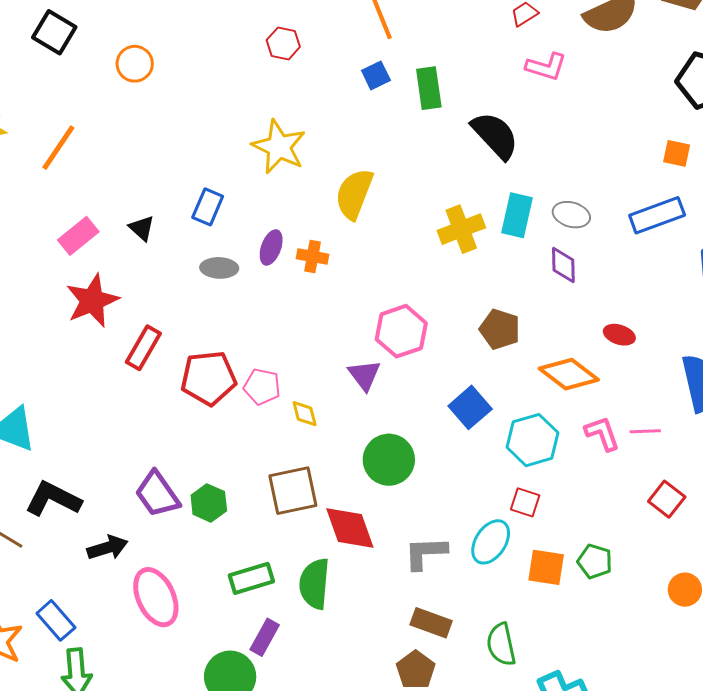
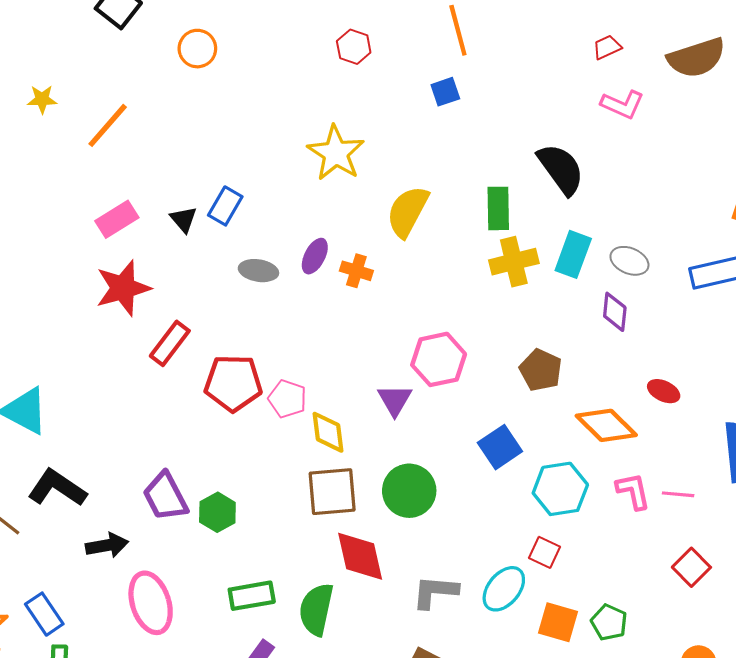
green rectangle: (429, 88) -> (498, 208), moved
blue rectangle: (208, 207) -> (225, 206), moved
yellow diamond: (305, 414) -> (328, 432), size x1.4
brown square: (293, 491) -> (332, 492), moved

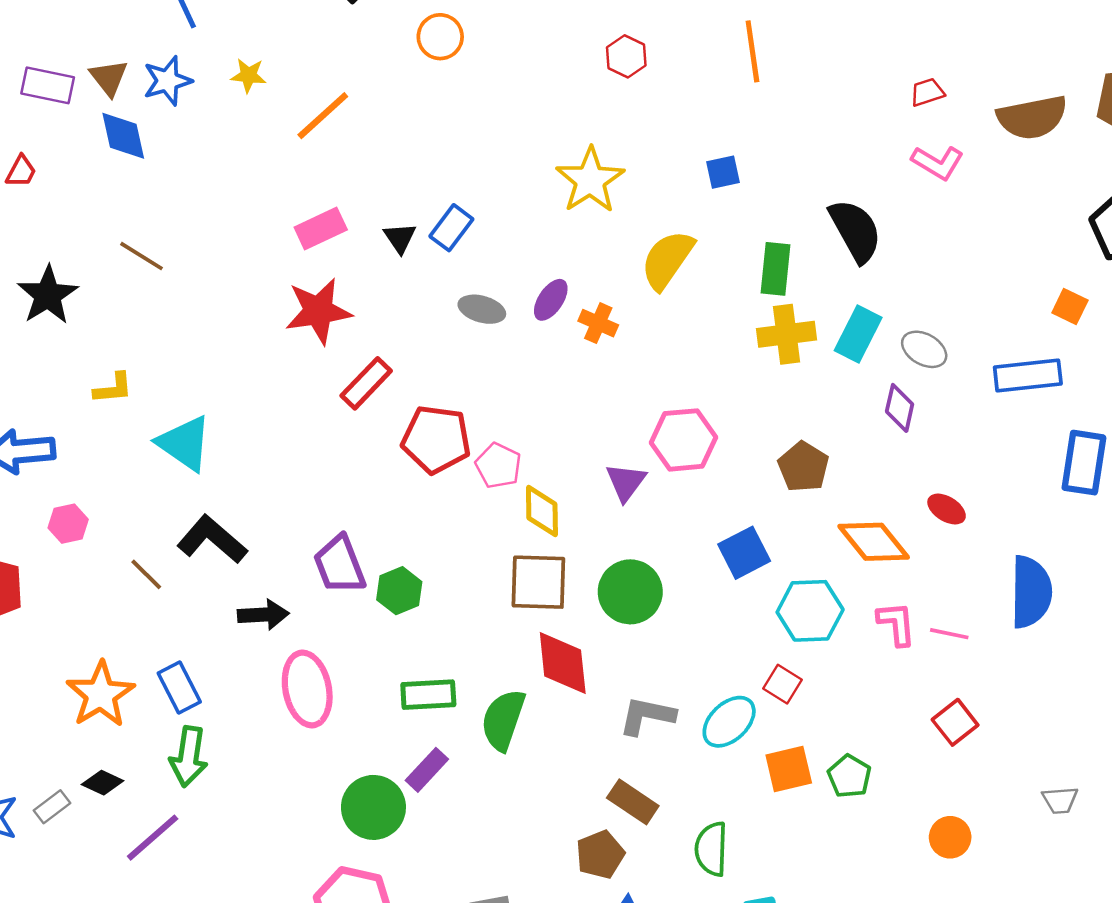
blue square: (445, 92) -> (723, 172), moved
orange square: (558, 622) -> (789, 769), turned -36

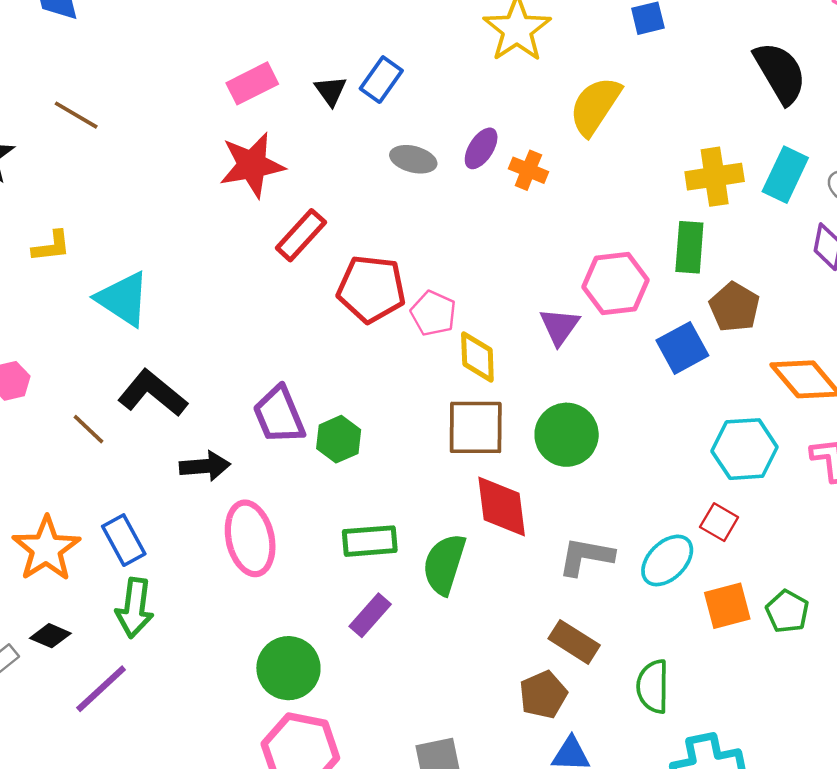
green rectangle: (776, 269) -> (689, 247), moved
blue square: (744, 553) -> (682, 348), moved
green circle: (373, 807) -> (288, 668), moved

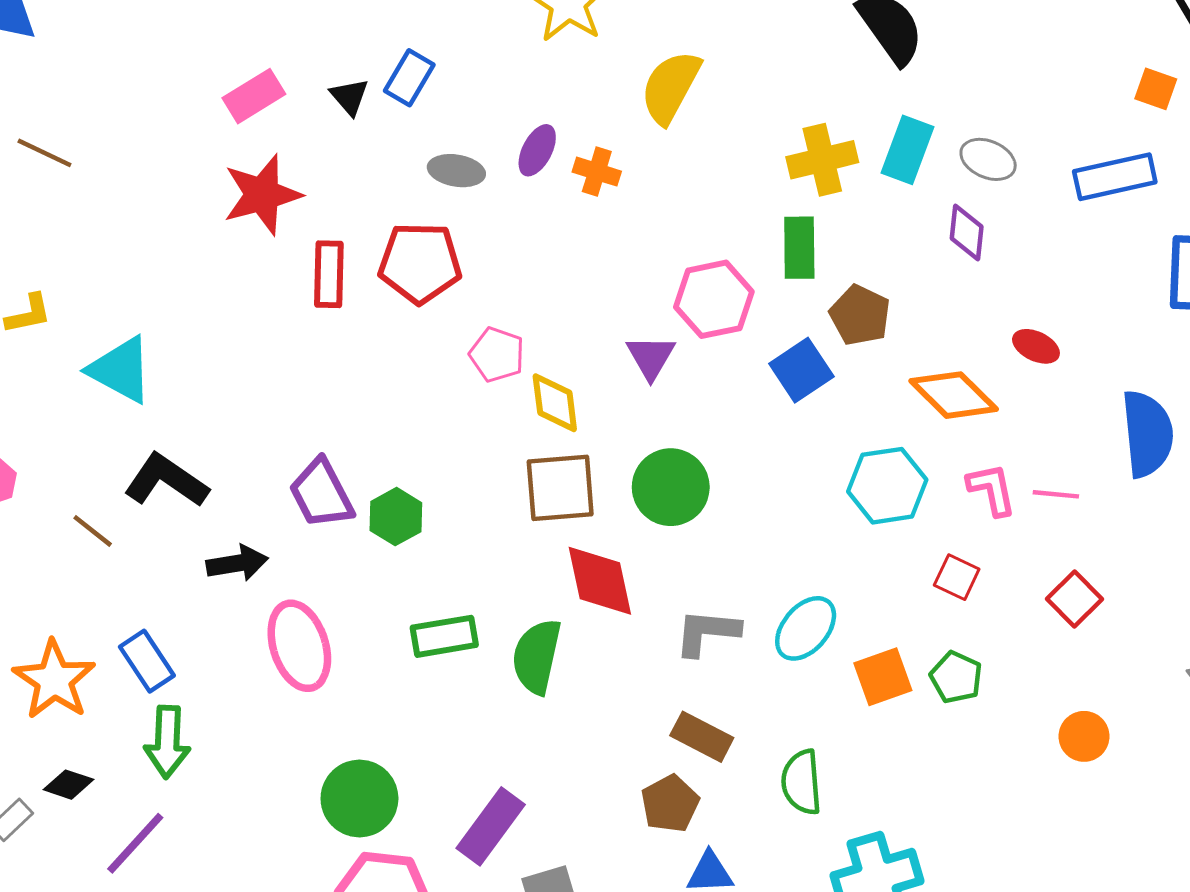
red rectangle: (301, 235) -> (329, 274), turned -36
red pentagon: (371, 289) -> (420, 263), moved
red square: (719, 522) -> (957, 577), moved
purple rectangle: (370, 615) -> (491, 826), moved, size x1.4

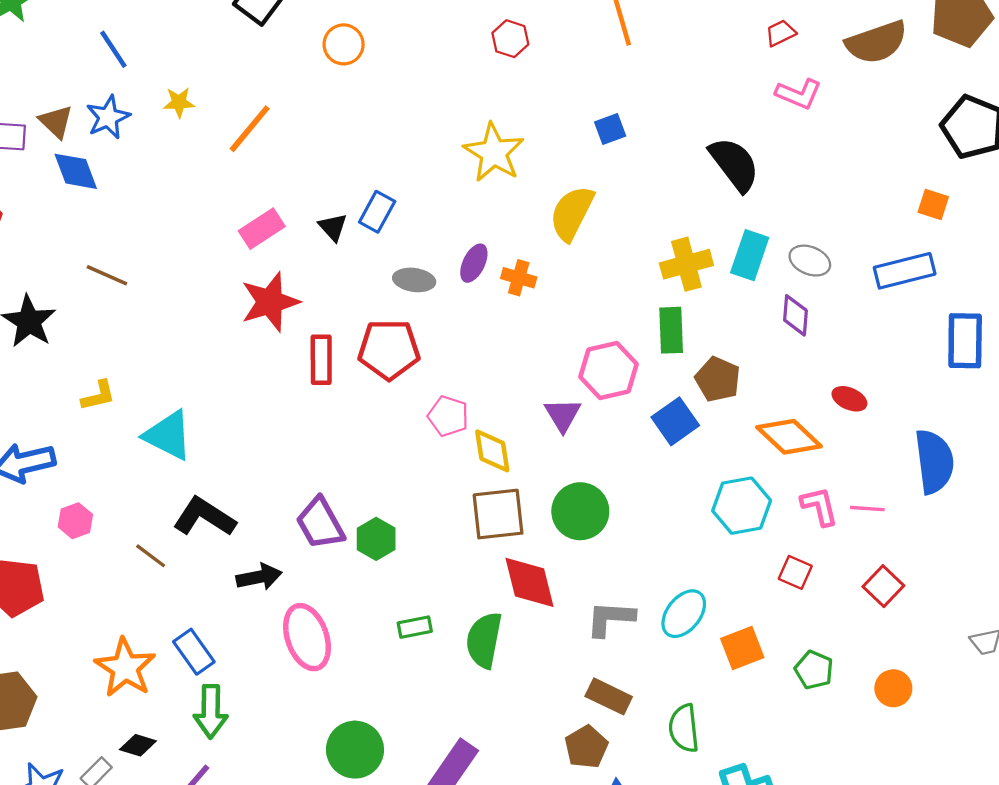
green rectangle: (444, 636) -> (415, 627), size x0.7
green pentagon: (956, 677) -> (814, 670), moved

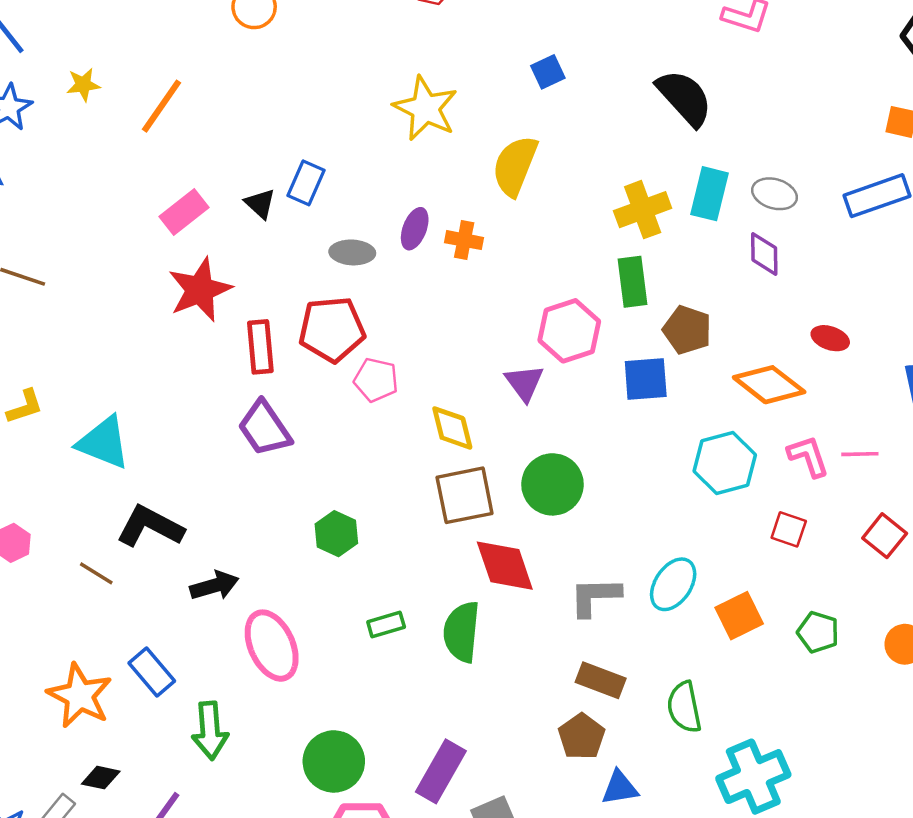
pink pentagon: (448, 416) -> (376, 380), moved
blue square: (675, 421) -> (646, 379), turned 36
purple trapezoid: (320, 523) -> (265, 428), moved
green arrow: (211, 711) -> (210, 731), moved

